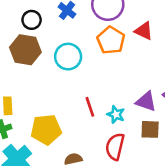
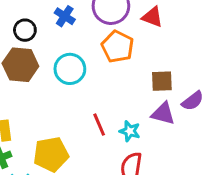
red triangle: (144, 31) -> (152, 17), moved
brown square: (150, 129) -> (162, 81), moved

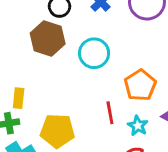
orange pentagon: (118, 47) -> (140, 85), moved

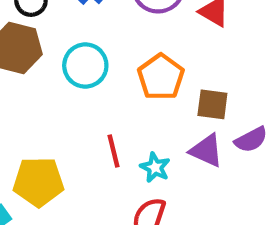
orange pentagon: (140, 85) -> (161, 77), moved

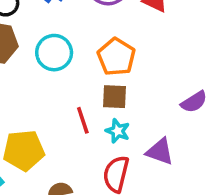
brown square: (212, 104) -> (115, 97), moved
purple triangle: (206, 151) -> (160, 152), moved

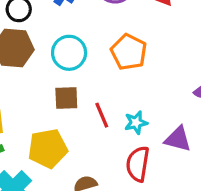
brown square: (115, 97) -> (66, 98), moved
cyan star: (118, 131) -> (136, 123), turned -30

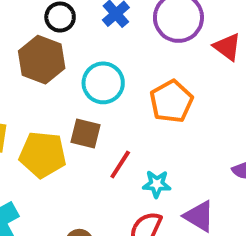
red line: (102, 115) -> (120, 165), turned 40
yellow pentagon: (48, 149) -> (43, 155), moved

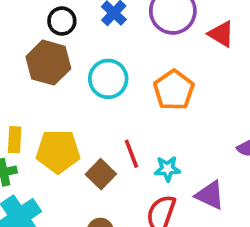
brown square: (85, 134) -> (101, 174), moved, turned 36
red line: (120, 165) -> (131, 154), turned -48

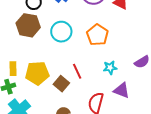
cyan star: (167, 169) -> (110, 68), moved

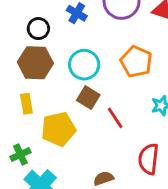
yellow rectangle: (13, 69) -> (26, 104), moved
brown square: (61, 84) -> (88, 98), moved

